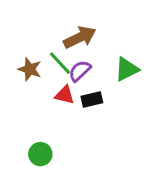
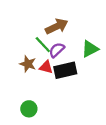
brown star: (30, 69) -> (28, 64), moved
black rectangle: (92, 100) -> (65, 70), size x1.5

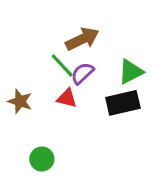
brown star: (28, 64) -> (20, 101), moved
black rectangle: (65, 70) -> (123, 103), moved

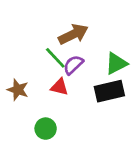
green circle: (42, 159) -> (46, 129), moved

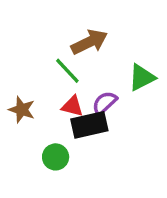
purple semicircle: (73, 65) -> (105, 103), moved
black rectangle: (109, 91) -> (89, 125), moved

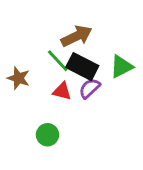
brown star: (22, 110) -> (18, 78), moved
black rectangle: (89, 125) -> (82, 67), moved, turned 40

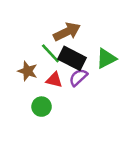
brown star: (18, 78) -> (28, 71), moved
green circle: (48, 135) -> (42, 107), moved

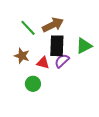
green line: (50, 53) -> (28, 28), moved
black rectangle: (72, 58) -> (57, 46), turned 65

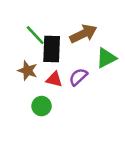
brown arrow: (53, 25) -> (83, 34), moved
black rectangle: (57, 46) -> (52, 49), moved

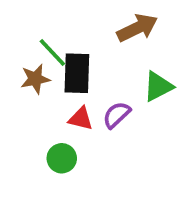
brown arrow: (83, 34) -> (137, 28), moved
brown star: (28, 71) -> (35, 79), moved, turned -30

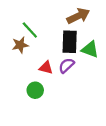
black rectangle: (77, 73) -> (70, 42), moved
green triangle: (158, 86) -> (90, 49), turned 48

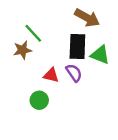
brown arrow: (78, 16) -> (87, 18), turned 55
purple semicircle: (66, 65) -> (74, 73), turned 98

